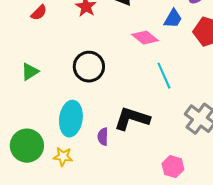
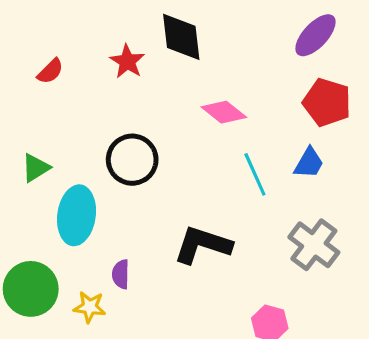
blue trapezoid: (173, 19) -> (309, 163), moved
cyan ellipse: (71, 119) -> (77, 215), moved
purple semicircle: (103, 137) -> (121, 274), moved

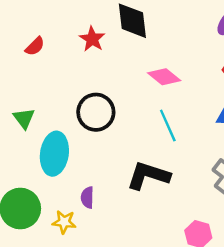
green triangle: (36, 168) -> (24, 118), turned -35
cyan line: (255, 174) -> (168, 126), moved

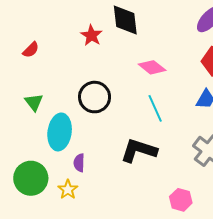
red semicircle: (35, 46) -> (31, 50), moved
purple semicircle: (87, 198) -> (79, 163), moved
yellow star: (64, 222) -> (68, 190), turned 30

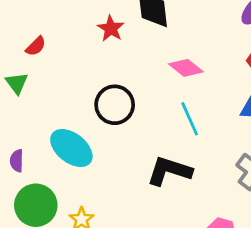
green triangle: (34, 102) -> (17, 83), moved
cyan ellipse: (60, 132) -> (71, 148), turned -60
purple semicircle: (79, 163) -> (17, 161), moved

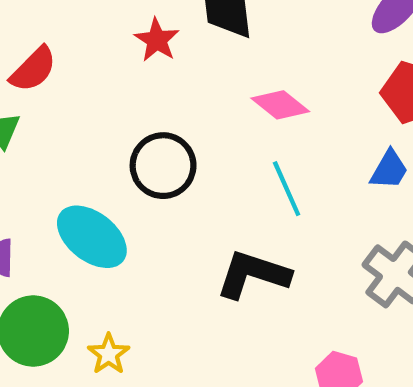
red semicircle: (36, 46) -> (33, 69), size x1.4

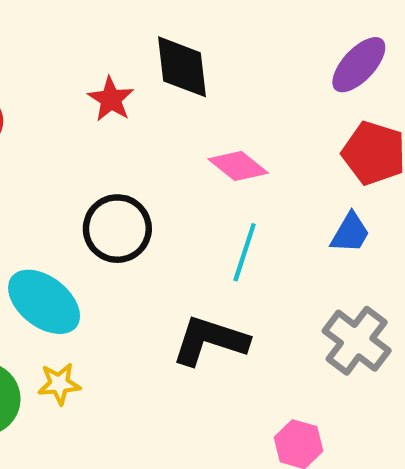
cyan line: (287, 189) -> (245, 252), turned 42
yellow star: (109, 354) -> (59, 384), moved, turned 30

